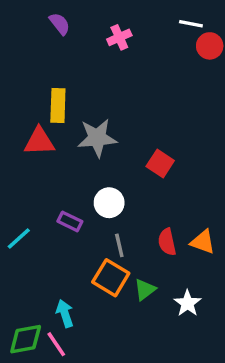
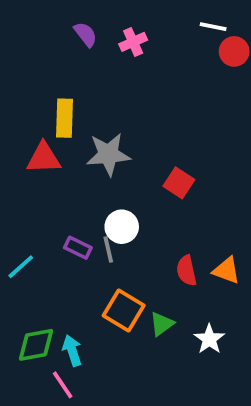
purple semicircle: (60, 24) -> (85, 34), moved
gray line: (119, 245) -> (108, 250), moved
green diamond: (26, 339) -> (36, 345), moved

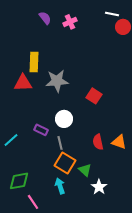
gray line: (108, 250) -> (60, 143), moved
green triangle: (162, 324) -> (85, 170), turned -40
white star: (209, 339) -> (99, 187), moved
cyan arrow: (72, 351) -> (60, 186), moved

